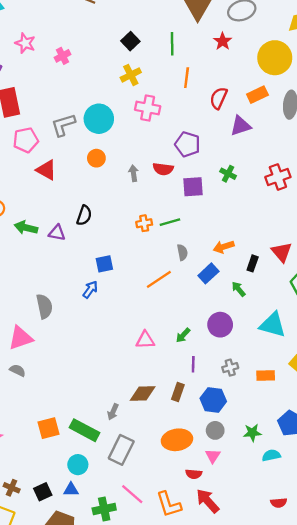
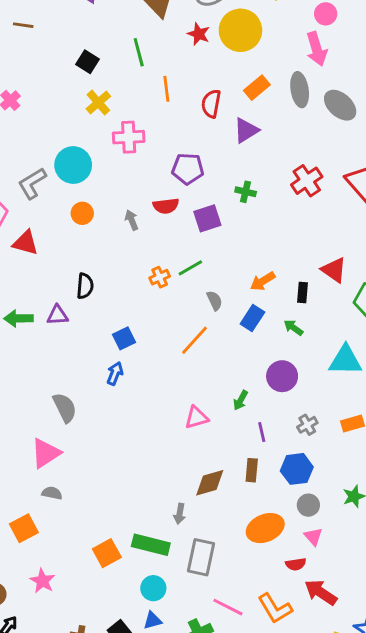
yellow circle: (275, 58) -> (240, 30), moved

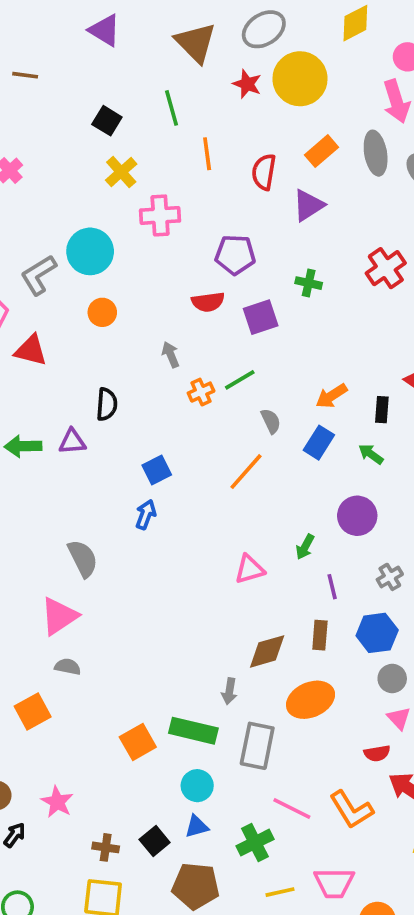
gray arrow: (132, 220) -> (171, 355), moved
orange ellipse: (265, 528) -> (311, 700), moved
pink star: (42, 581) -> (57, 802), moved

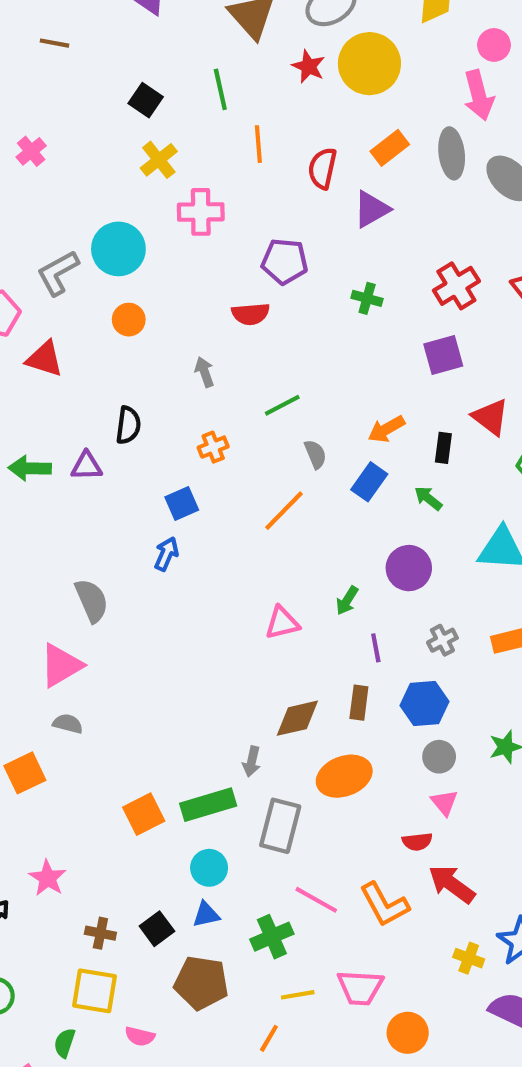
purple square: (261, 317) -> (443, 355), moved
orange cross: (201, 392) -> (213, 447), moved
green rectangle: (193, 731) -> (208, 805), turned -33

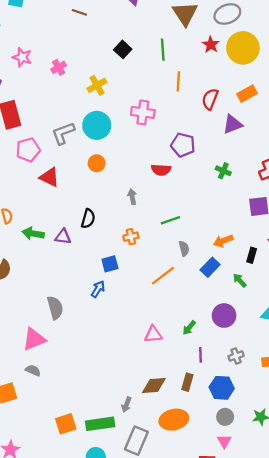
yellow cross: (159, 160) -> (97, 85), moved

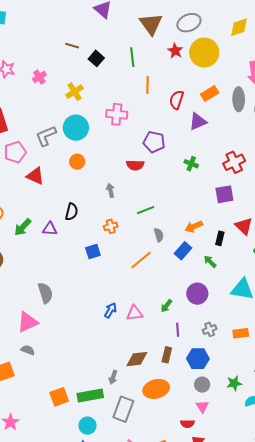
brown line: (79, 12) -> (72, 46), moved
green arrow: (33, 233) -> (23, 227), turned -54
blue arrow: (98, 289) -> (110, 310), moved

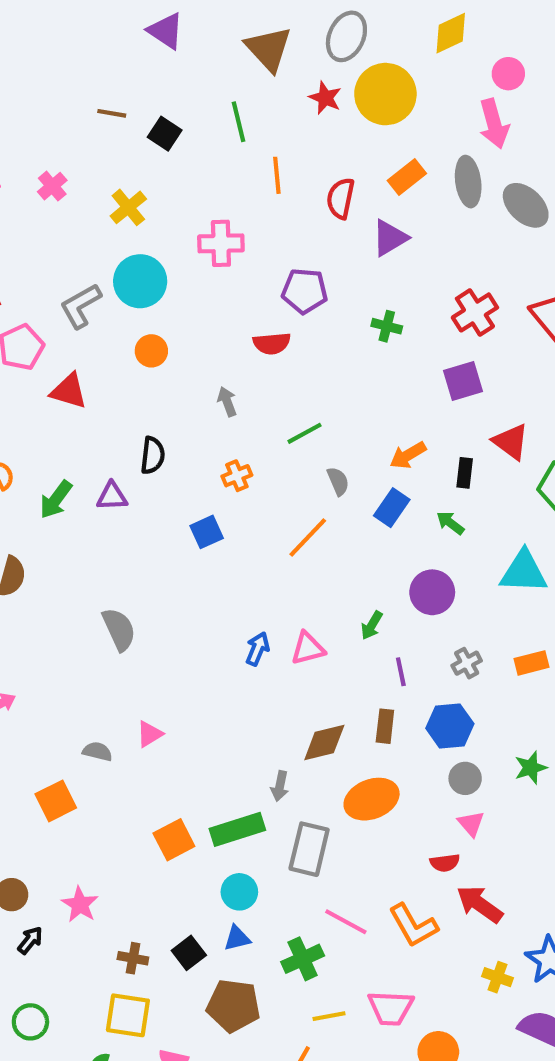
gray ellipse: (189, 23) -> (346, 36), turned -35
pink triangle: (28, 322) -> (150, 734), moved, size x0.6

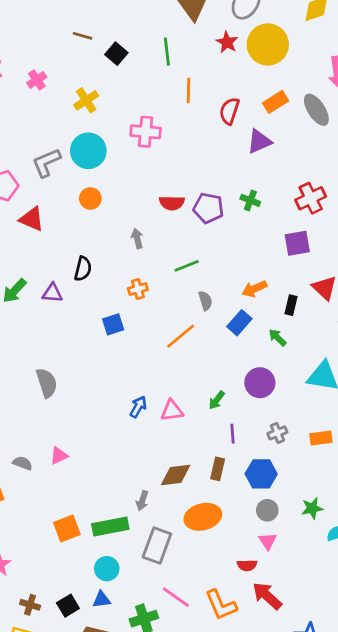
gray ellipse: (468, 182) -> (316, 110), turned -32
purple pentagon: (305, 291) -> (208, 208), moved

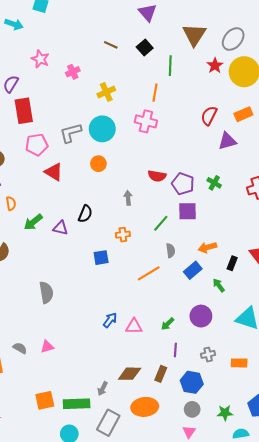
black square: (116, 54) -> (145, 48), moved
orange line: (188, 90) -> (155, 93), moved
purple square: (297, 243) -> (187, 211), moved
green line: (187, 266) -> (161, 223), turned -36

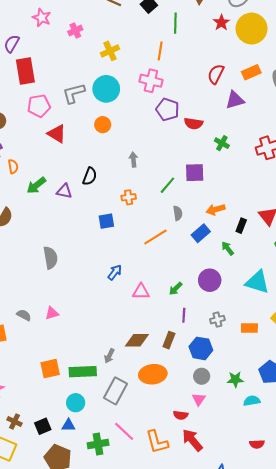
red semicircle: (157, 176) -> (193, 123), moved
purple pentagon: (183, 184) -> (168, 110), moved
blue arrow: (110, 320) -> (115, 272), moved

